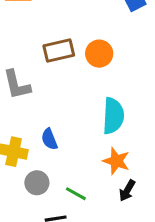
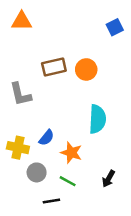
blue semicircle: (49, 139) -> (47, 138), turned -119
orange star: (116, 161) -> (71, 153), moved

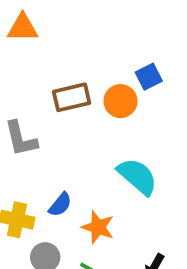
blue square: (115, 27) -> (149, 77), moved
cyan semicircle: (97, 119) -> (137, 176), turned -52

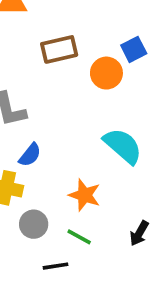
brown rectangle: (72, 97) -> (59, 49), moved
blue semicircle: (60, 205) -> (30, 155), moved

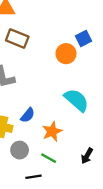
brown rectangle: (59, 49) -> (17, 39), moved, turned 35
blue semicircle: (30, 155) -> (28, 115), moved
orange star: (85, 195) -> (52, 131), turned 30

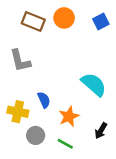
orange circle: (66, 54) -> (64, 18), moved
blue semicircle: (28, 115) -> (44, 100), turned -63
black arrow: (87, 156) -> (101, 131), moved

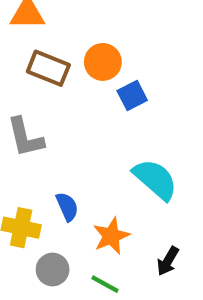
blue square: (101, 22) -> (132, 95), moved

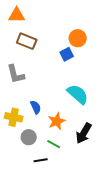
orange circle: (103, 62) -> (78, 38), moved
black arrow: (168, 261) -> (84, 133), size x1.5

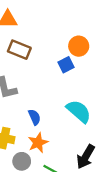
blue semicircle: (36, 107) -> (34, 117), moved
orange star: (57, 121) -> (38, 143), moved

